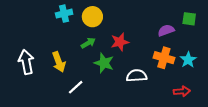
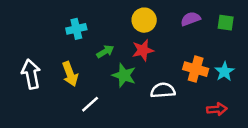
cyan cross: (64, 14) -> (76, 29), moved
yellow circle: (92, 17) -> (144, 20), moved
purple semicircle: (166, 30) -> (191, 19), moved

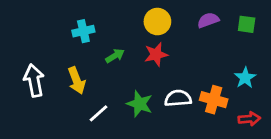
orange cross: (196, 69) -> (214, 100), moved
green star: (124, 75) -> (140, 104), moved
red arrow: (217, 109) -> (249, 119), moved

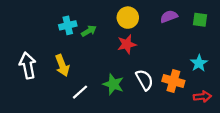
green arrow: (115, 56) -> (89, 31), moved
white semicircle: (178, 98) -> (144, 80), turned 65

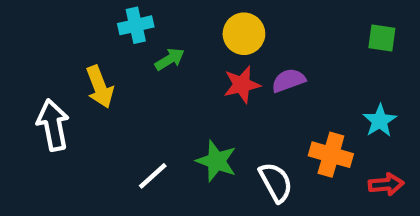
purple semicircle: (169, 16) -> (288, 80), moved
cyan cross: (68, 25) -> (136, 25), moved
yellow arrow: (62, 65) -> (100, 87), moved
white semicircle: (144, 80) -> (276, 182), moved

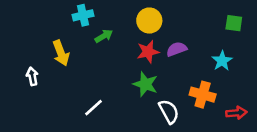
cyan star: (380, 121) -> (222, 61), moved
white arrow: (53, 125) -> (32, 76), size x0.6
green star: (216, 161) -> (145, 84), moved

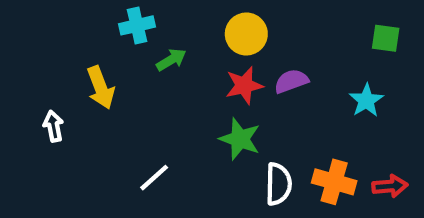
orange cross: (203, 95) -> (334, 182), moved
white semicircle: (169, 111) -> (278, 184), turned 30

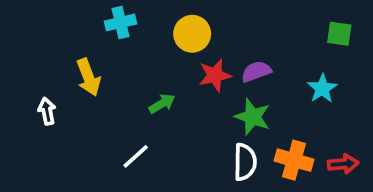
yellow circle: (246, 34) -> (192, 34), moved
green arrow: (171, 60) -> (162, 104), moved
green star: (240, 139) -> (253, 117), moved

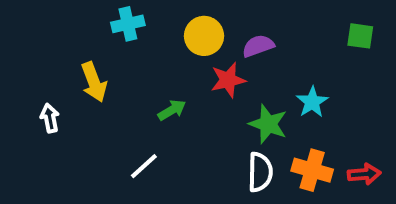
purple semicircle: (256, 71) -> (258, 46), moved
cyan star: (322, 88) -> (312, 102), moved

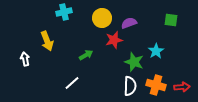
green square: (360, 36) -> (171, 20), moved

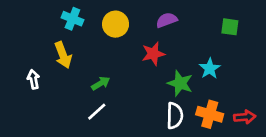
cyan cross: (64, 12) -> (72, 19), moved, turned 35
yellow circle: (102, 18) -> (116, 24), moved
purple semicircle: (129, 23) -> (167, 20), moved
green arrow: (86, 55) -> (101, 83), moved

